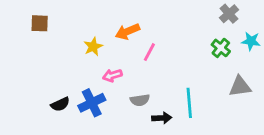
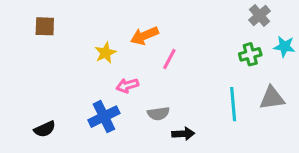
green cross: (221, 48) -> (250, 54), turned 36
cyan line: (189, 103) -> (233, 104), moved
black semicircle: (60, 104) -> (45, 129), moved

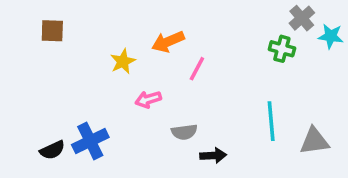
cyan star: (284, 47) -> (331, 36), moved
green cross: (250, 54) -> (282, 49), moved, turned 30
gray triangle: (272, 98) -> (314, 141), moved
blue cross: (104, 117) -> (90, 141), moved

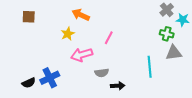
orange arrow: (168, 42) -> (81, 15), moved, turned 48
green cross: (282, 49) -> (167, 34), moved
pink arrow: (148, 99) -> (82, 55), size x1.5
gray triangle: (314, 141) -> (174, 53), moved

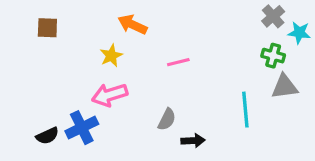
pink line: (109, 38) -> (178, 62), turned 48
pink arrow: (82, 55) -> (110, 95), moved
gray semicircle: (102, 73) -> (167, 119), turned -56

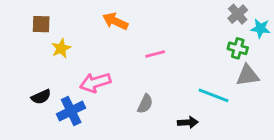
yellow star: (111, 56) -> (61, 48), moved
cyan line: (245, 110) -> (214, 95), turned -64
black semicircle: (47, 136) -> (41, 97), moved
black arrow: (193, 141) -> (188, 122), moved

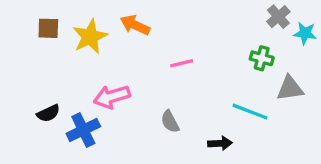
yellow star: (61, 48) -> (90, 37), moved, size x1.5
green cross: (238, 48) -> (262, 58), moved
gray semicircle: (145, 104) -> (170, 122), turned 126

